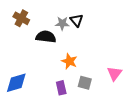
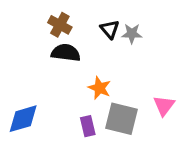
brown cross: (21, 18) -> (60, 25), moved
gray star: (62, 23) -> (132, 34), moved
gray square: (85, 83) -> (121, 119), size x1.6

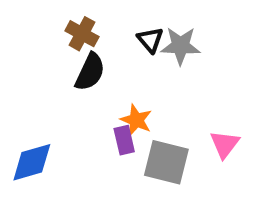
gray star: (132, 34) -> (180, 46), size x1.4
black semicircle: (66, 53) -> (90, 72), turned 108
purple rectangle: (88, 126) -> (124, 140), moved

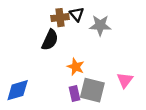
brown cross: (82, 34) -> (60, 18), moved, turned -36
black triangle: (150, 40) -> (77, 14), moved
purple rectangle: (124, 140) -> (75, 94), moved

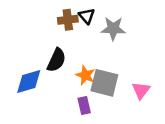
black semicircle: (50, 40) -> (56, 60), moved
blue diamond: (18, 90) -> (29, 82), moved
gray square: (92, 90) -> (104, 83), moved

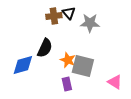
pink triangle: (141, 90) -> (115, 82), moved, turned -35

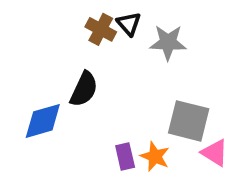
brown cross: (54, 16) -> (101, 29), turned 35
orange star: (68, 60) -> (155, 156), moved
gray square: (83, 66) -> (189, 121), moved

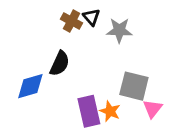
pink triangle: (215, 153) -> (152, 109), turned 36
purple rectangle: (125, 156) -> (89, 111), size x1.6

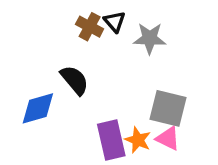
black semicircle: (60, 64) -> (75, 80), turned -65
pink triangle: (152, 109) -> (168, 138), moved, turned -42

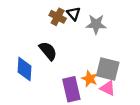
blue diamond: (38, 108) -> (25, 69), turned -70
orange star: (138, 140) -> (90, 79), moved

